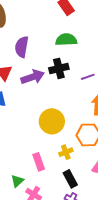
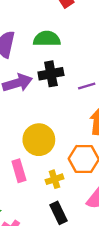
green semicircle: (66, 40) -> (47, 39), moved
pink rectangle: (39, 162) -> (19, 171), moved

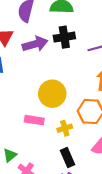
pink rectangle: (19, 171) -> (34, 120), turned -66

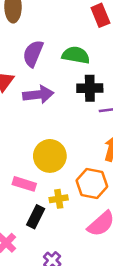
black cross: (64, 37) -> (90, 88), moved
black rectangle: (67, 157) -> (36, 217), moved, turned 42

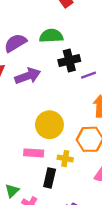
purple semicircle: (33, 54) -> (15, 43), turned 50
yellow cross: (59, 199) -> (65, 159), turned 32

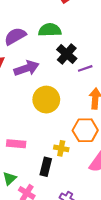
black cross: (69, 61) -> (67, 54), turned -36
yellow circle: (49, 125) -> (46, 100), moved
pink rectangle: (34, 153) -> (16, 144), moved

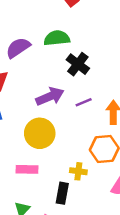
purple arrow: (26, 68) -> (50, 96), moved
purple line: (85, 68) -> (84, 102), moved
yellow circle: (46, 100) -> (40, 133), moved

